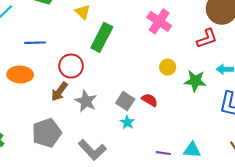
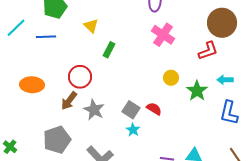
green rectangle: (102, 37) -> (109, 50), size x0.6
blue line: (35, 43) -> (46, 37), moved
green star: (195, 81) -> (197, 91), turned 30

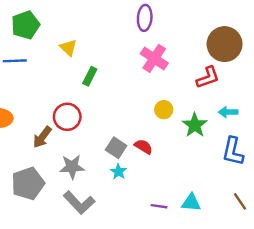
red circle: (80, 77) -> (67, 117), moved
gray star: (94, 110) -> (72, 167), moved, turned -30

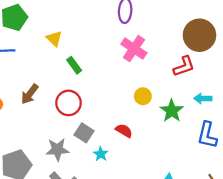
green rectangle: (90, 76) -> (74, 65), turned -63
red circle: (67, 117) -> (69, 103), moved
brown arrow: (42, 137) -> (30, 94), moved
gray square: (116, 148) -> (84, 133), moved

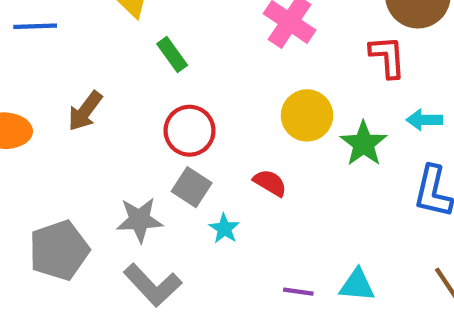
red L-shape: (184, 66) -> (387, 57), turned -75
yellow circle: (143, 96) -> (307, 115), size x1.5
red circle: (69, 103) -> (190, 131), moved

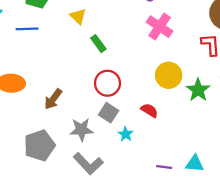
brown arrow: (85, 111) -> (53, 99), moved

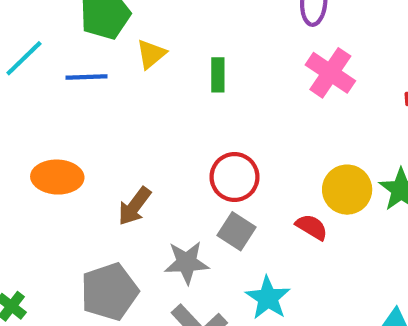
yellow triangle: (78, 16) -> (151, 54), moved, turned 36
green rectangle: (98, 44) -> (218, 75), moved, turned 36
yellow circle: (169, 75) -> (347, 190), moved
cyan star: (126, 134) -> (268, 298), moved, size x1.5

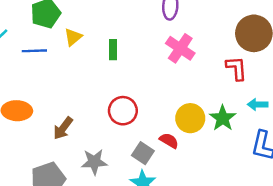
gray square: (237, 231) -> (143, 153), moved

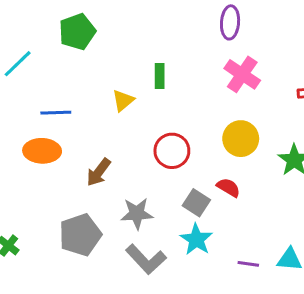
yellow triangle: (73, 37) -> (123, 100), moved
blue line: (34, 51) -> (56, 113), moved
yellow circle: (190, 118) -> (241, 139), moved

